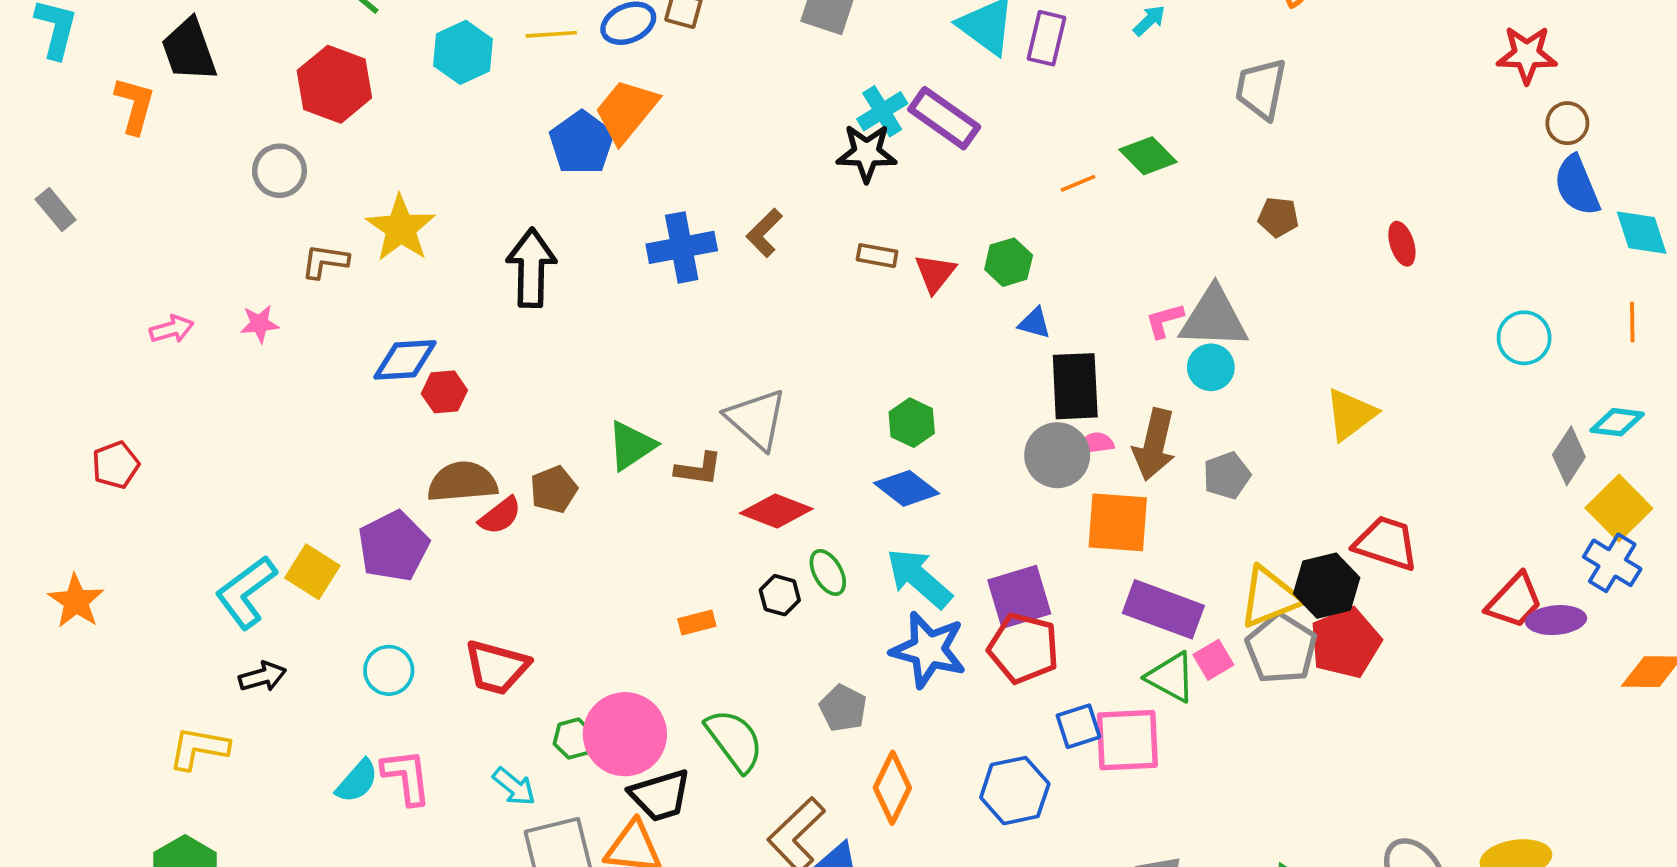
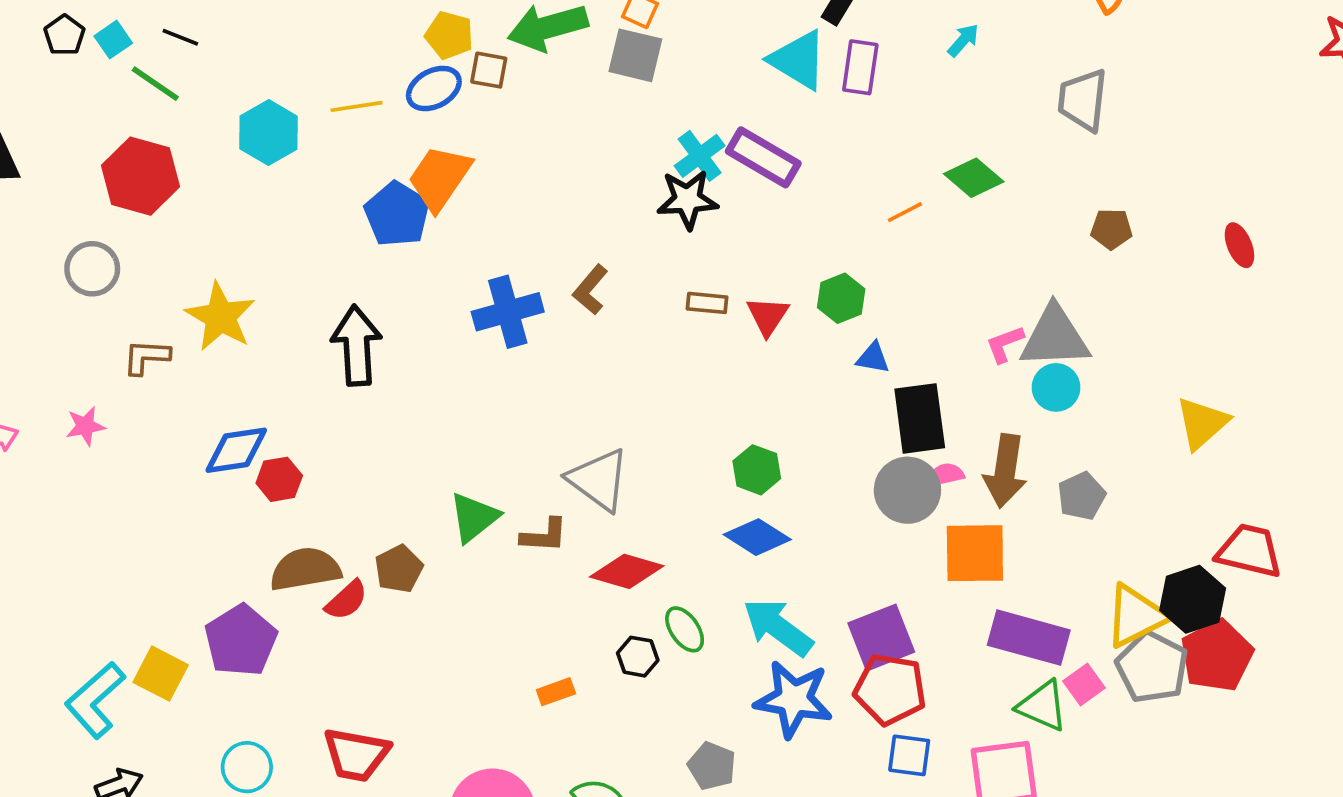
blue square: (1078, 726) -> (909, 755), moved, turned 30

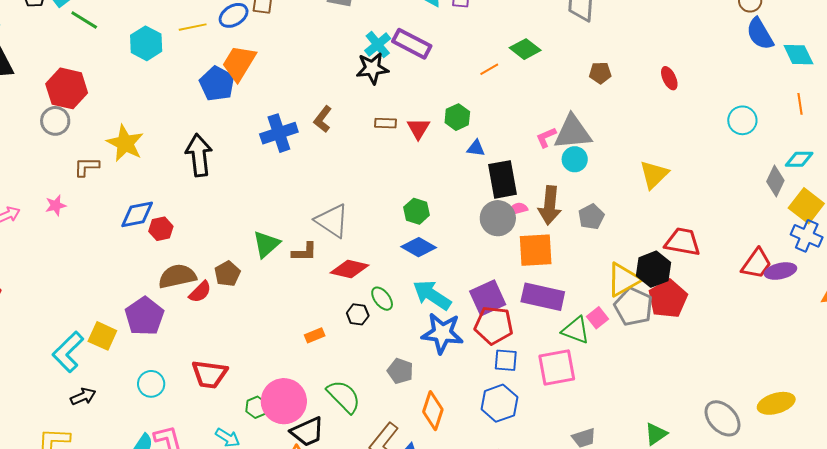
red hexagon: (141, 176) -> (67, 88), moved
purple rectangle: (1029, 638) -> (543, 297), moved

